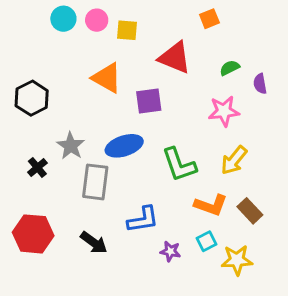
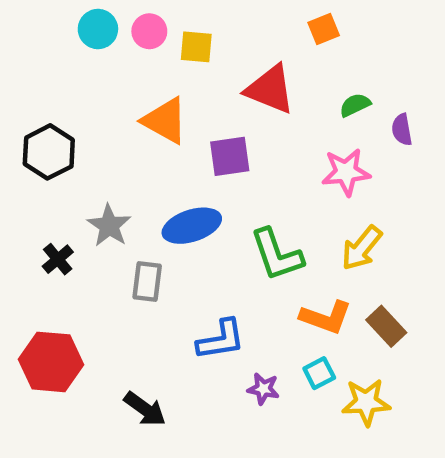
gray rectangle: (95, 182) -> (147, 282), size x0.7
black arrow: (94, 243) -> (145, 409), moved

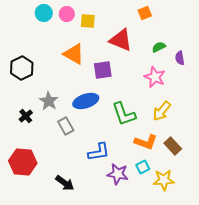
pink star: (346, 172) -> (155, 77), turned 30
gray rectangle: (147, 282) -> (66, 126), turned -36
purple star: (263, 389) -> (118, 174), size x1.5

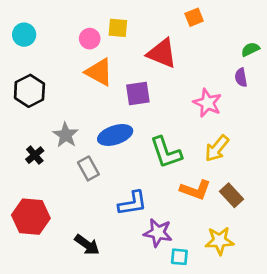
cyan circle: (44, 13) -> (24, 35), moved
pink circle: (67, 14) -> (90, 39), moved
green semicircle: (159, 47) -> (250, 49), moved
cyan square: (143, 167) -> (179, 257), moved, turned 32

